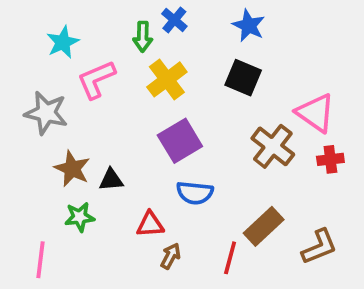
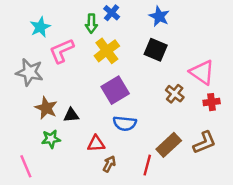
brown cross: (273, 146) -> (175, 94), size x0.7
brown L-shape: (319, 247) -> (204, 142), moved
pink line: (41, 260) -> (26, 166), turned -30

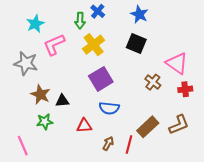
brown arrow: (109, 164) -> (108, 143), moved

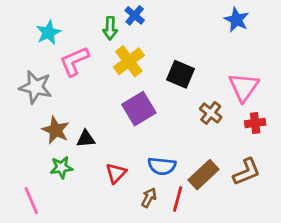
blue star: (139, 14) -> (236, 20), moved
black square: (136, 44) -> (181, 74), moved
pink triangle: (177, 63) -> (244, 87), turned 30
blue semicircle: (109, 108) -> (162, 166), moved
red triangle: (84, 126) -> (116, 173), turned -42

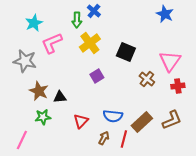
purple square: (139, 109) -> (97, 76), size x0.6
pink line: (31, 200) -> (22, 140), turned 48

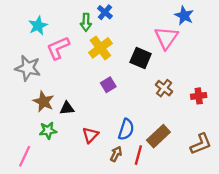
pink triangle: (170, 61) -> (166, 38), moved
blue semicircle: (113, 116) -> (126, 129), turned -78
brown L-shape: (172, 120) -> (201, 144), moved

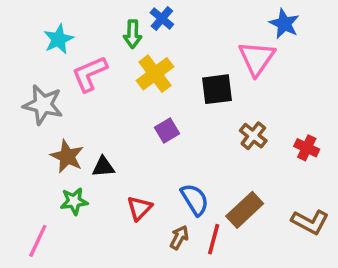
black square: (141, 58) -> (217, 89), turned -30
red cross: (199, 96) -> (307, 148), turned 32
blue semicircle: (126, 129) -> (195, 200), turned -50
brown L-shape: (201, 144) -> (310, 222), turned 50

